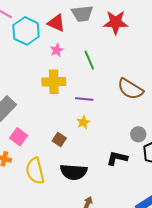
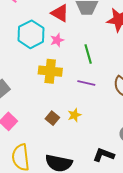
cyan hexagon: (26, 31) -> (31, 34), moved
purple line: (84, 99) -> (86, 83), moved
brown square: (59, 140) -> (52, 118), moved

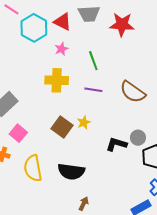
cyan hexagon: (31, 34) -> (34, 28), moved
brown square: (52, 118) -> (62, 127), size x1.5
black L-shape: (104, 155) -> (116, 144), moved

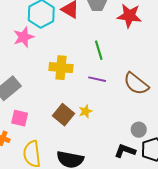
pink star: (61, 49) -> (24, 37), moved, size x1.5
pink square: (18, 133) -> (20, 118), turned -30
black L-shape: (116, 144) -> (125, 151), moved

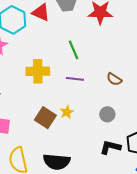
brown semicircle: (136, 84) -> (114, 79), size x0.6
gray circle: (139, 130) -> (107, 114), moved

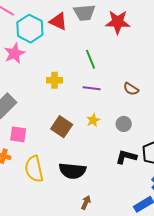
yellow cross: (38, 71) -> (55, 80), size x0.7
yellow star: (67, 112) -> (93, 120), moved

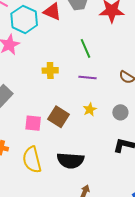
pink square: (18, 134) -> (33, 123), moved

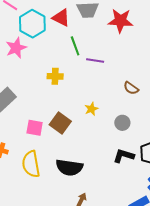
green line: (86, 48) -> (75, 46), moved
purple line: (87, 77) -> (95, 60), moved
yellow star: (90, 109) -> (91, 109), moved

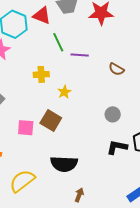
brown semicircle: (131, 88) -> (116, 69), moved
yellow star: (91, 109) -> (64, 92), moved
yellow semicircle: (31, 164) -> (22, 181), moved, turned 68

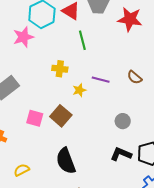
purple line: (80, 55) -> (101, 80), moved
black semicircle: (64, 164) -> (66, 161), turned 56
yellow semicircle: (22, 181) -> (22, 170), size x0.6

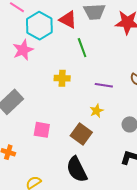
yellow star: (79, 90) -> (97, 111), moved
brown square: (61, 116) -> (81, 134), moved

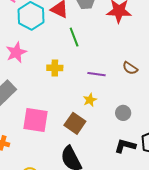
pink star: (23, 50) -> (16, 52), moved
pink square: (42, 130) -> (35, 120), size x1.5

